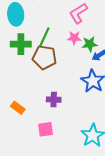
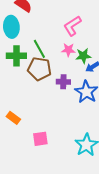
green line: (44, 37) -> (39, 49), turned -54
purple cross: (54, 100) -> (63, 82), moved

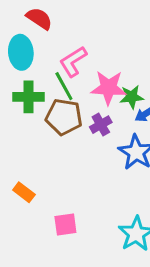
pink L-shape: (72, 26) -> (73, 62), moved
pink star: (68, 50) -> (108, 88), size x1.6
purple cross: (63, 82) -> (101, 125), moved, turned -32

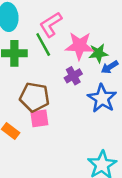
brown pentagon: (64, 117) -> (34, 97), moved
pink square: (65, 225) -> (39, 118), moved

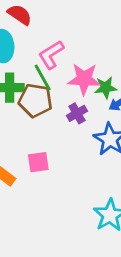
brown pentagon: (34, 97) -> (35, 100), moved

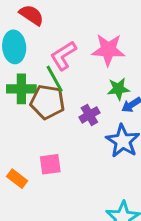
pink star: (84, 79) -> (108, 50), moved

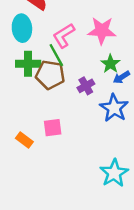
green star: (118, 89) -> (110, 64), turned -30

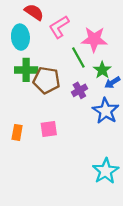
pink L-shape: (64, 35) -> (59, 27), moved
green line: (56, 55) -> (78, 57), moved
orange rectangle: (24, 140) -> (17, 132), moved, turned 63

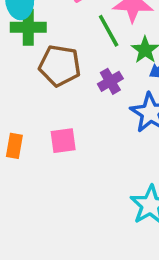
green cross: (26, 70) -> (28, 27), moved

